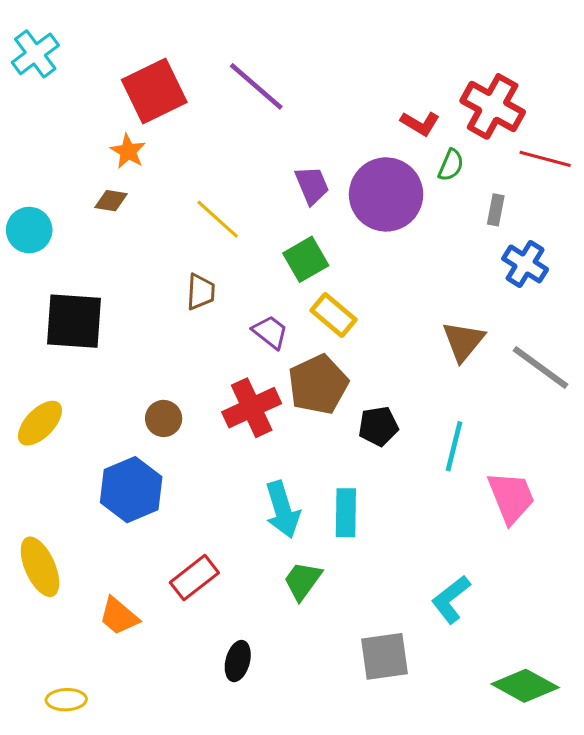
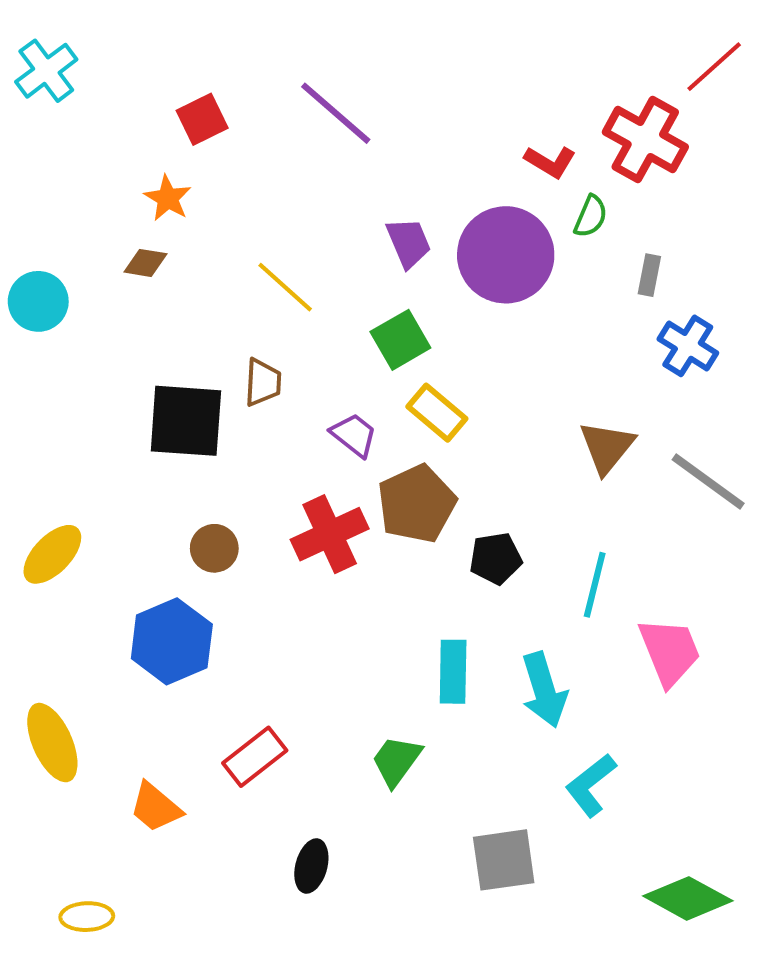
red square: (154, 91) -> (202, 119), size x0.6
red line: (545, 159) -> (714, 67), moved, turned -57
black square: (74, 321) -> (186, 421), moved
cyan arrow: (283, 510) -> (544, 690), moved

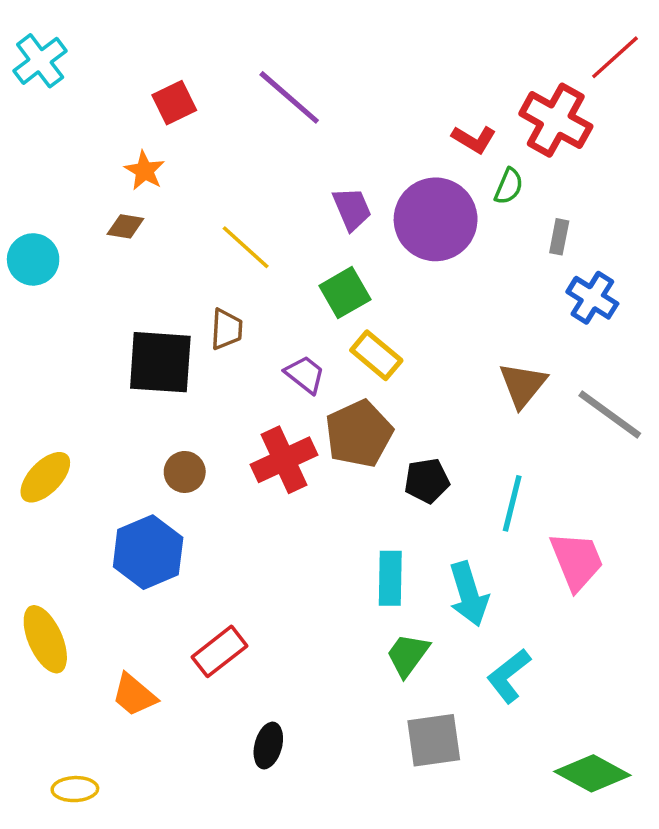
green trapezoid: (396, 761) -> (408, 655), moved

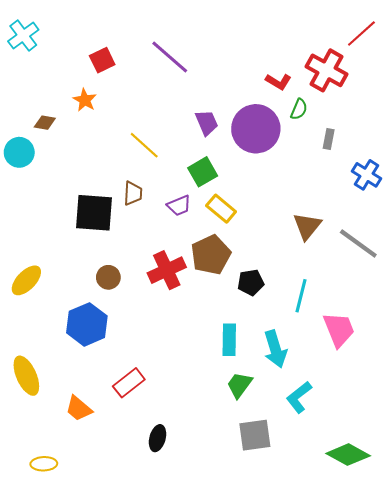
brown diamond: (125, 226) -> (45, 123), moved
blue cross: (592, 298) -> (367, 175), moved
purple trapezoid: (305, 374) -> (179, 206), moved, turned 120

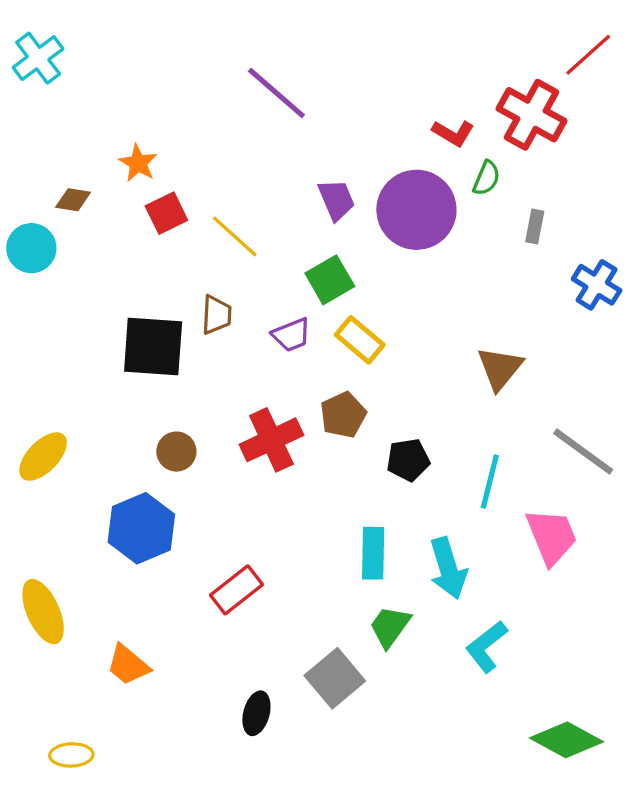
red square: (102, 60) -> (166, 213), moved
gray line: (358, 244) -> (583, 452), moved
brown pentagon: (211, 255) -> (343, 415), size x0.7
red rectangle: (129, 383) -> (236, 590), moved
gray square: (255, 435) -> (335, 678), moved, turned -32

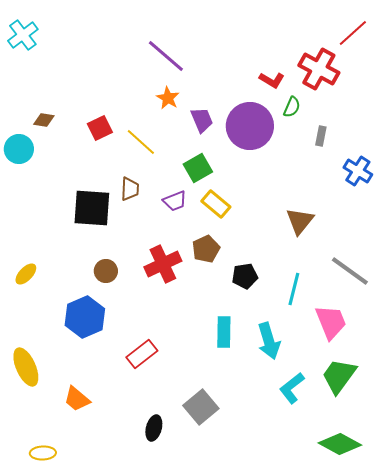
orange star: (138, 163) -> (168, 98), moved
yellow ellipse: (43, 457) -> (26, 274), size x0.7
green trapezoid: (390, 627) -> (339, 376), moved, size x1.4

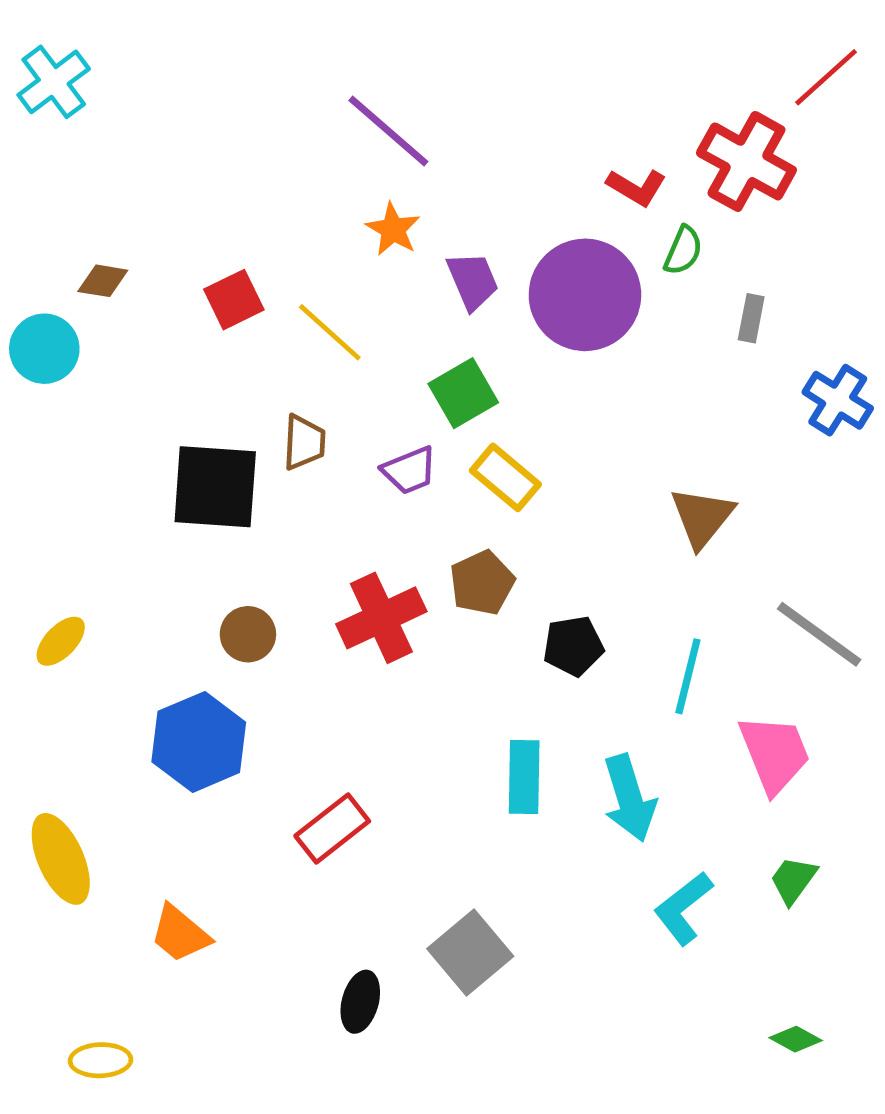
green trapezoid: (339, 376) -> (793, 880), size x0.6
green diamond: (340, 444) -> (796, 1039), size x0.5

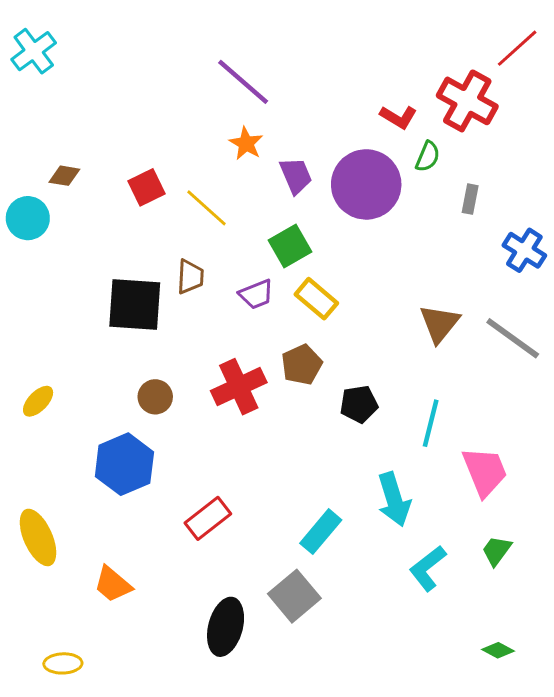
gray line: (819, 634) -> (513, 338), moved
cyan rectangle: (524, 777) -> (321, 532), moved, turned 39
black ellipse: (360, 1002) -> (226, 627), size x1.5

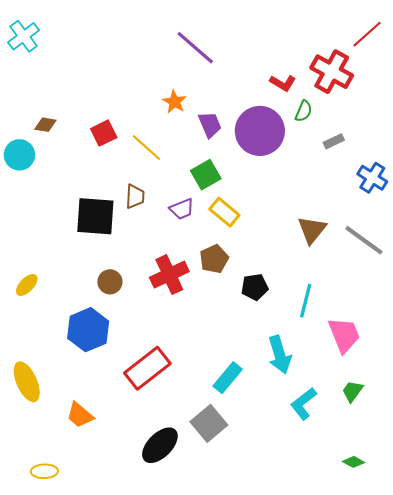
purple line: (243, 82) -> (195, 48), moved
gray rectangle: (470, 199) -> (334, 141), turned 54
red rectangle: (208, 518) -> (147, 368), size x1.4
black ellipse: (226, 627) -> (160, 445), turned 30

